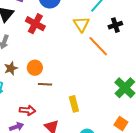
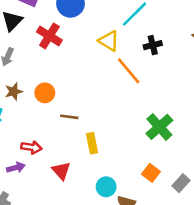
yellow triangle: (81, 24) -> (109, 41), turned -30
brown line: (45, 84) -> (69, 117), moved

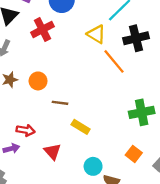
red cross: (49, 36) -> (42, 29), turned 30
black cross: (153, 45) -> (136, 38), size x1.5
green cross: (159, 127) -> (142, 112), turned 30
yellow rectangle: (92, 143) -> (81, 127), turned -48

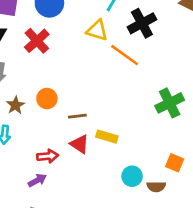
red triangle: (52, 152) -> (80, 144), moved
orange square: (134, 154) -> (175, 163), moved

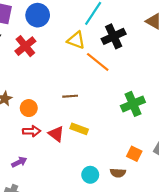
orange circle: (47, 99) -> (29, 108), moved
brown line: (77, 116) -> (70, 96), moved
red arrow: (48, 156) -> (32, 131), moved
cyan circle: (132, 176) -> (90, 175), moved

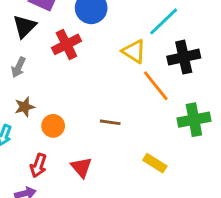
green cross: (133, 104) -> (194, 120), moved
yellow rectangle: (79, 129) -> (155, 163), moved
red arrow: (32, 131) -> (38, 165), moved, turned 98

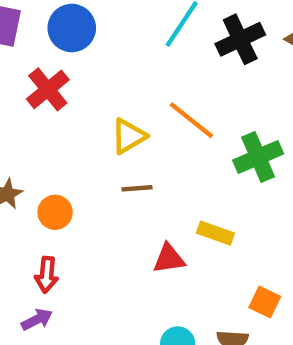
yellow triangle: (134, 51) -> (129, 136), moved, turned -50
black cross: (184, 57) -> (240, 39), moved
red triangle: (81, 167) -> (169, 259), moved, turned -45

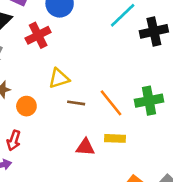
orange line: (191, 120) -> (111, 103), moved
yellow triangle: (129, 136) -> (59, 78), moved
yellow rectangle: (215, 233) -> (115, 138), turned -30

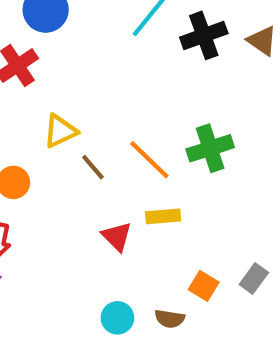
brown line: (76, 103) -> (93, 167), turned 48
red triangle: (85, 147) -> (117, 236), turned 48

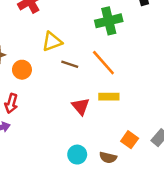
green cross: (210, 148) -> (109, 21), moved
brown line: (93, 167) -> (70, 64), turned -35

